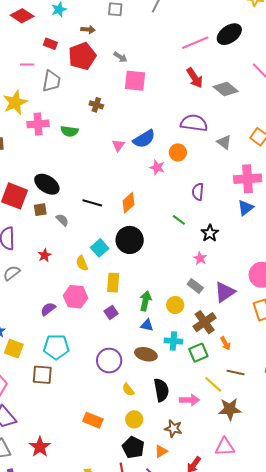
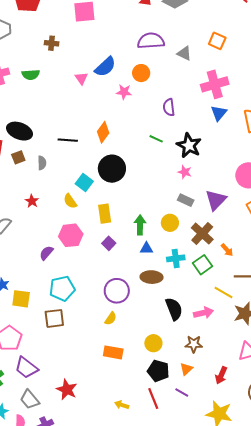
gray semicircle: (62, 220) -> (42, 163), turned 56
black star: (210, 233) -> (189, 145), size x1.4
yellow semicircle: (128, 390) -> (111, 319), moved, turned -96

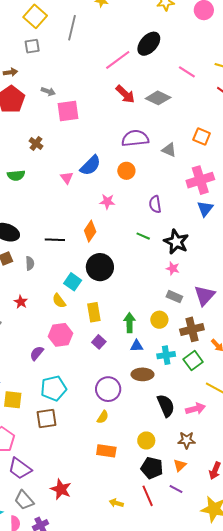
brown cross: (52, 43) -> (36, 143), turned 32
pink star: (124, 92) -> (107, 202), moved
brown cross: (202, 234) -> (192, 329), turned 35

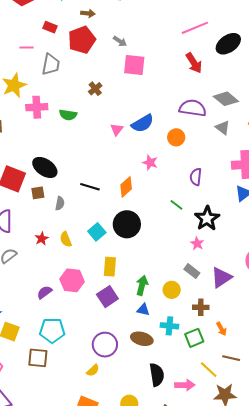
black ellipse: (149, 44) -> (228, 44), moved
gray diamond: (158, 98) -> (226, 99), moved
yellow semicircle: (59, 301) -> (66, 239), moved
brown cross: (192, 329) -> (201, 307), size x0.7
purple square: (99, 342) -> (107, 297), size x1.5

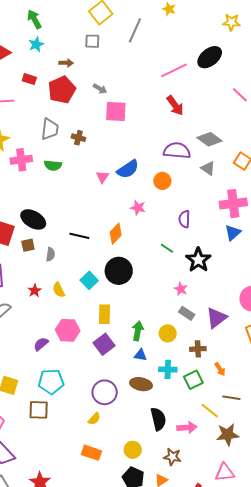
black ellipse: (228, 44) -> (210, 57), moved
gray trapezoid: (51, 64) -> (50, 129), moved
brown cross: (95, 89) -> (78, 138), turned -32
pink star: (197, 243) -> (181, 289), moved

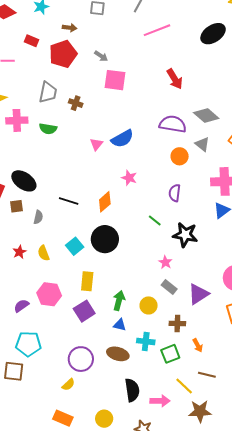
pink line: (174, 70) -> (157, 30), moved
orange circle: (162, 181) -> (180, 156), moved
black star: (198, 260) -> (185, 235), turned -30

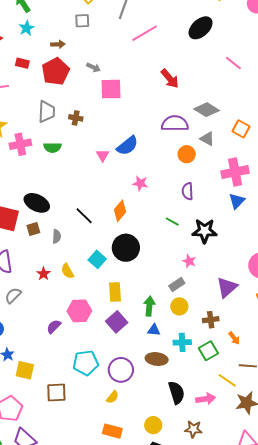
black line: (69, 201) -> (84, 216), turned 36
gray rectangle: (169, 287) -> (177, 284), moved, turned -63
cyan pentagon: (28, 344) -> (86, 363), moved

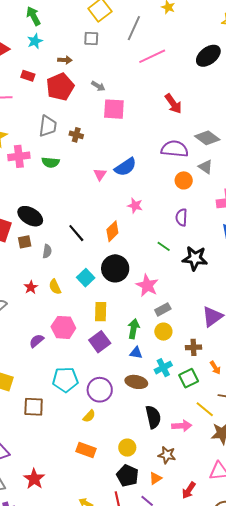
pink star: (189, 261) -> (147, 285), moved, size x1.6
cyan cross: (182, 342) -> (163, 368), turned -30

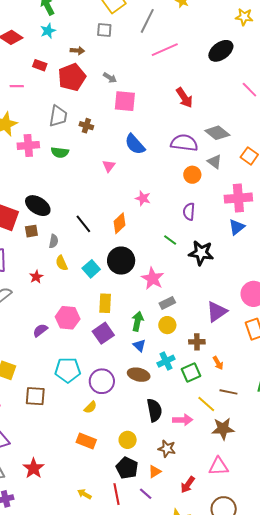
blue semicircle: (125, 167) -> (135, 144), moved, turned 80
yellow semicircle: (55, 287) -> (62, 263), moved
blue triangle: (136, 353) -> (139, 346), turned 32

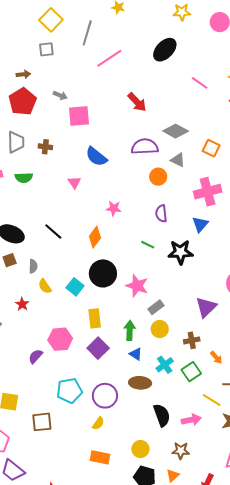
black line: (83, 224) -> (53, 231), moved
blue triangle: (237, 227) -> (200, 224), moved

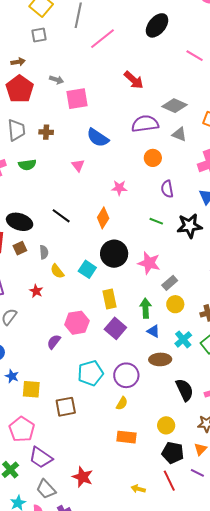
orange circle: (158, 177) -> (153, 158), moved

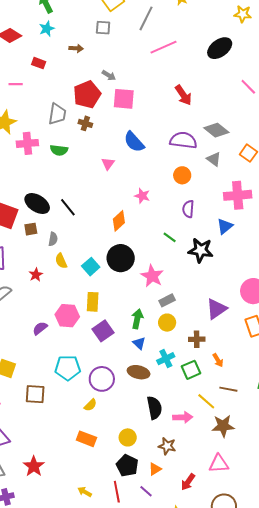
red pentagon: (20, 89) -> (87, 95), moved
black line: (61, 216) -> (68, 207), moved
yellow rectangle: (110, 299) -> (93, 302), moved

